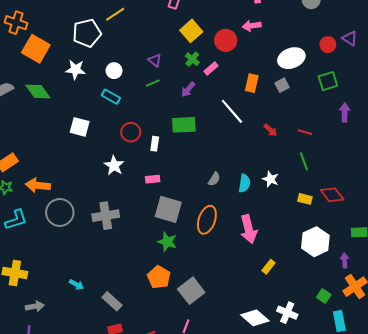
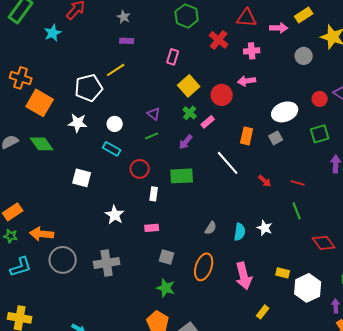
red circle: (131, 132) -> (140, 169), moved
yellow rectangle: (305, 199) -> (283, 273), moved
gray square: (168, 209) -> (167, 257), size x0.6

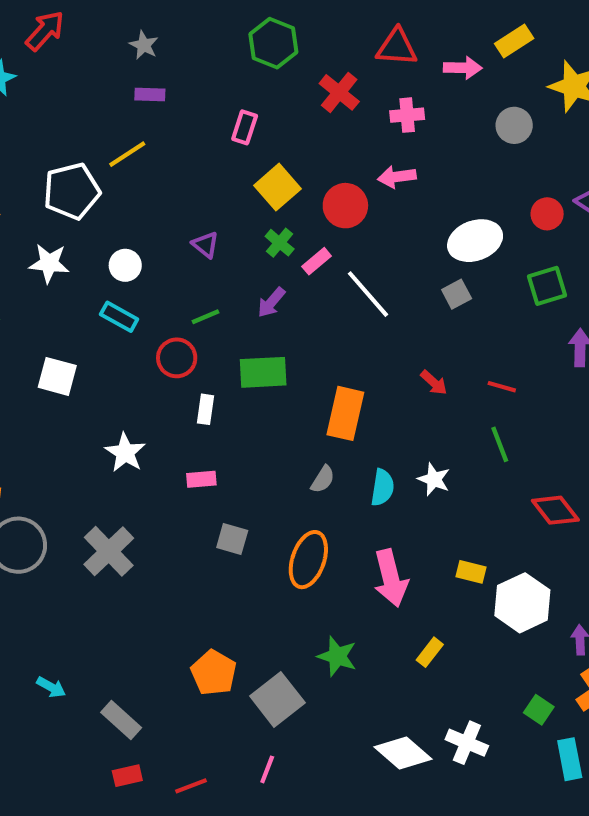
green line: (152, 136) -> (205, 317), moved
orange rectangle: (247, 136) -> (345, 413), moved, size x1.4
white line: (228, 163) -> (368, 294), moved
gray cross: (107, 263) -> (109, 551), turned -35
green star: (166, 288) -> (337, 656), moved

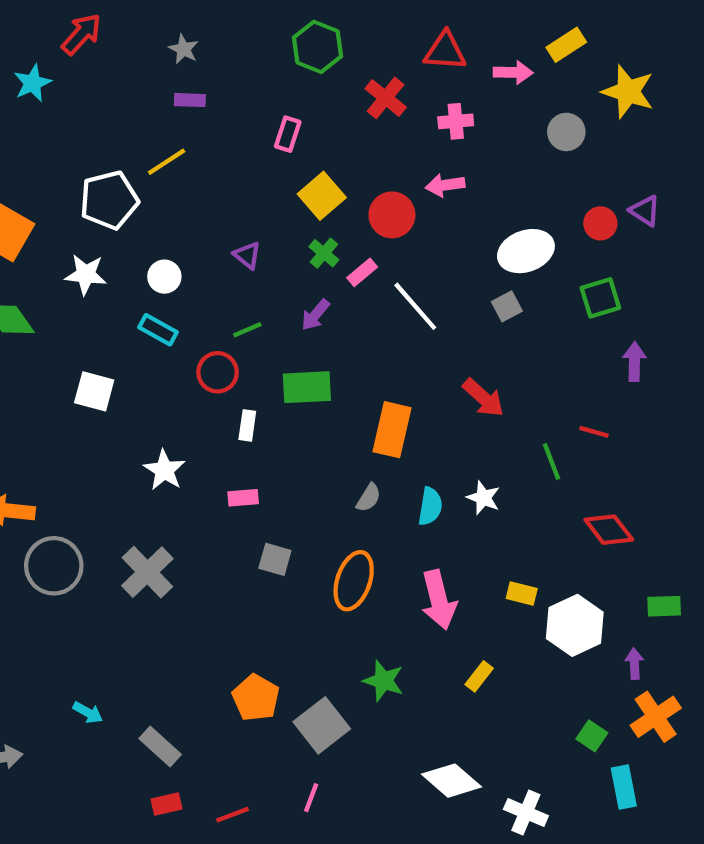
red arrow: (434, 383) -> (483, 398), size x1.5
red line: (502, 387) -> (594, 432), moved
white cross: (467, 743) -> (526, 813), moved

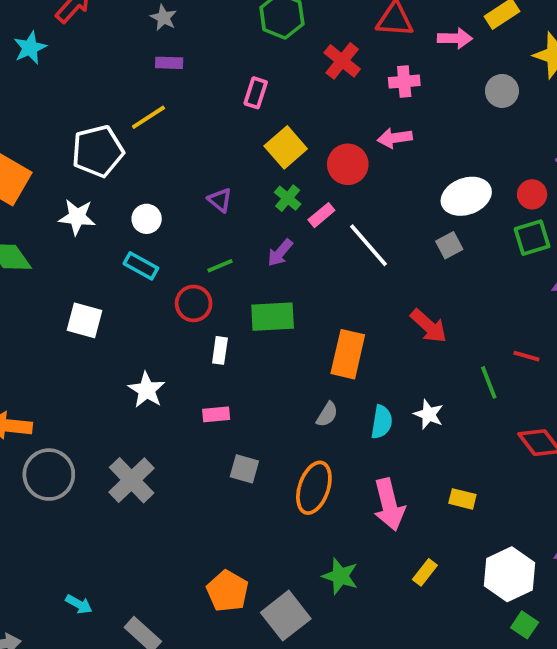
red circle: (600, 223) -> (532, 194), moved
white hexagon: (575, 625) -> (509, 574), moved

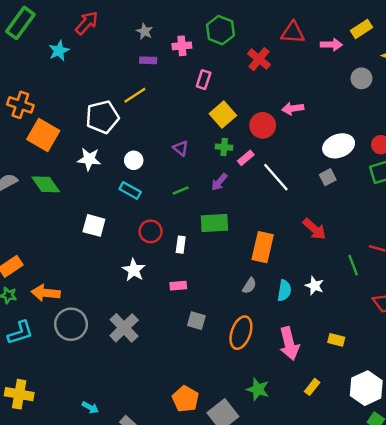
pink cross: (404, 82) -> (182, 46), moved
green cross: (288, 198) -> (224, 147), turned -35
red circle: (194, 303) -> (151, 231), moved

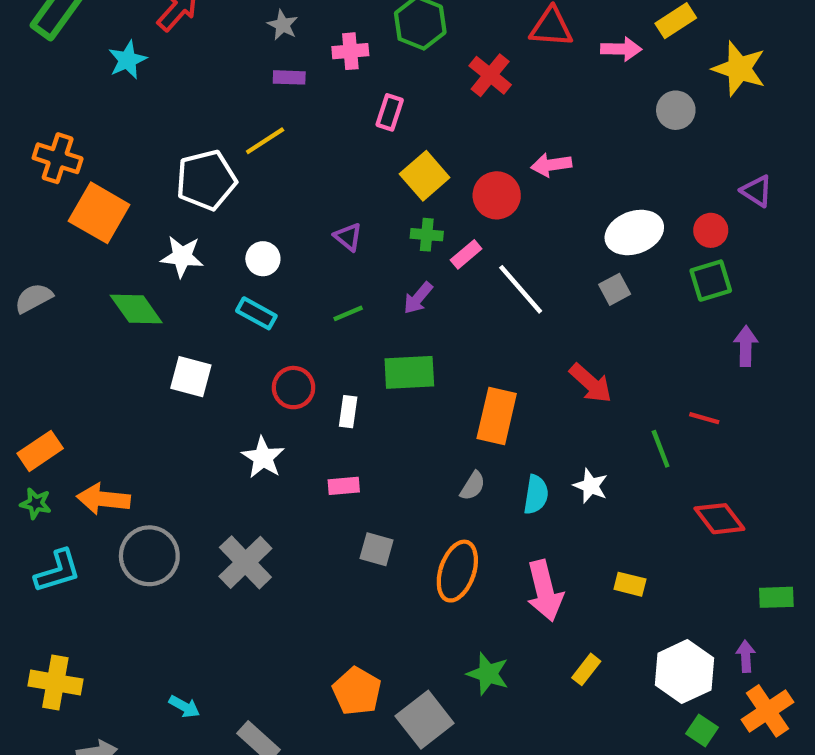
green diamond: (46, 184) -> (136, 309), moved

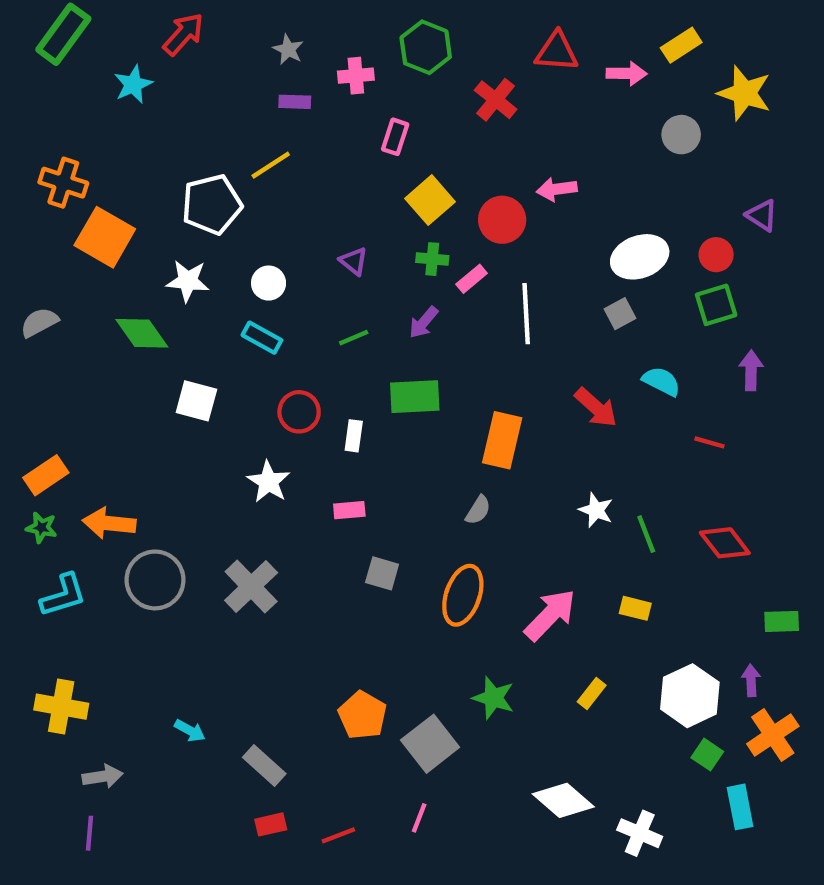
white line: (521, 289) -> (526, 314), turned 38
green line: (661, 449) -> (646, 534), moved
cyan semicircle: (536, 495) -> (661, 381), moved, turned -72
pink arrow: (545, 591) -> (550, 615), turned -122

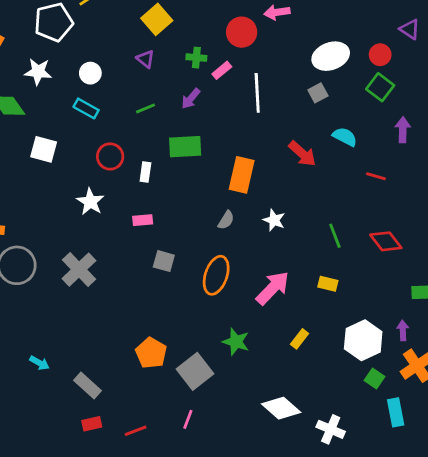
yellow square: (430, 200) -> (157, 19), moved
green square: (716, 305) -> (380, 87), turned -36
white star: (596, 510) -> (274, 220), moved

